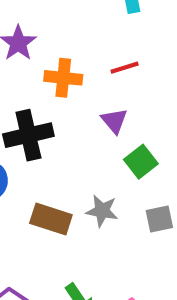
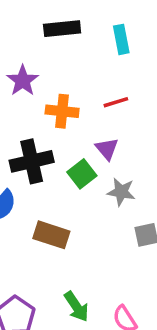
green square: (141, 162) -> (82, 174), moved
gray star: (102, 211) -> (121, 192), moved

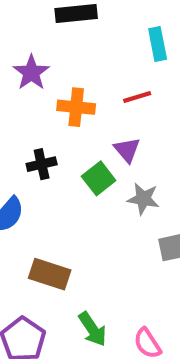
cyan rectangle: (121, 39) -> (158, 44), moved
black cross: (32, 161) -> (42, 164), size x0.6
brown rectangle: (51, 235) -> (50, 274), moved

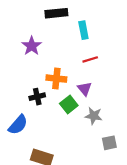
cyan rectangle: (158, 44) -> (83, 30), moved
orange cross: (76, 107) -> (56, 79), moved

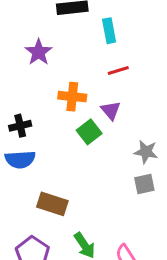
black cross: (37, 97) -> (20, 126), moved
gray star: (94, 116) -> (146, 152), moved
blue semicircle: (18, 125) -> (20, 159), turned 45

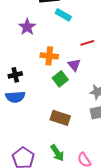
cyan rectangle: (109, 31) -> (63, 15), moved, turned -49
red line: (118, 71) -> (87, 43), moved
brown rectangle: (52, 204) -> (60, 118), moved

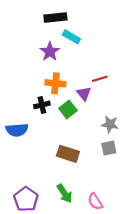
purple star: (27, 27) -> (50, 52), moved
red line: (87, 43) -> (100, 79), moved
black cross: (15, 75) -> (42, 105), moved

